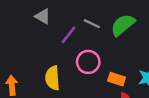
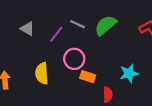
gray triangle: (43, 16) -> (27, 29), moved
orange rectangle: (117, 79) -> (88, 77), moved

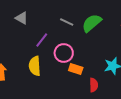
gray triangle: (27, 29) -> (22, 18), moved
purple line: (56, 34) -> (42, 40), moved

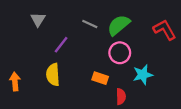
gray triangle: (22, 18) -> (38, 19), turned 32
pink circle: (64, 53) -> (120, 53), moved

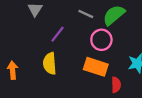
pink circle: (120, 53) -> (101, 40), moved
orange rectangle: (100, 78) -> (96, 67), size x1.5

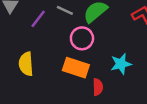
purple line: (58, 34) -> (38, 19), moved

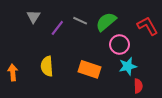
pink circle: (82, 38) -> (119, 44), moved
red semicircle: (98, 87) -> (138, 86), moved

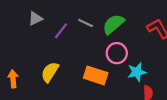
gray triangle: (33, 17) -> (35, 19), turned 32
pink circle: (119, 44) -> (117, 53), moved
yellow semicircle: (47, 66) -> (50, 72), turned 36

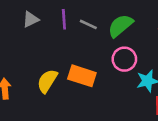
purple line: (61, 31) -> (64, 19), moved, turned -42
orange rectangle: (96, 75) -> (82, 76), moved

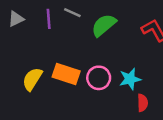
gray line: (88, 24) -> (72, 13), moved
pink circle: (124, 59) -> (99, 78), moved

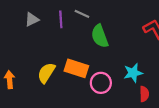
green semicircle: (104, 25) -> (100, 36), moved, turned -70
pink circle: (99, 78) -> (101, 83), moved

